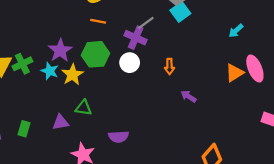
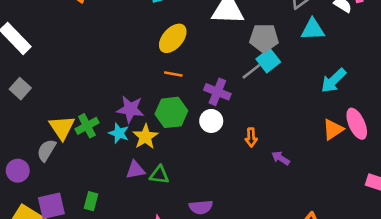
gray line: (146, 23) -> (251, 71), moved
cyan arrow: (236, 31) -> (333, 81), size x1.5
purple star: (60, 50) -> (130, 109), turned -30
orange arrow: (169, 66) -> (251, 137), moved
purple triangle: (61, 122) -> (135, 170), moved

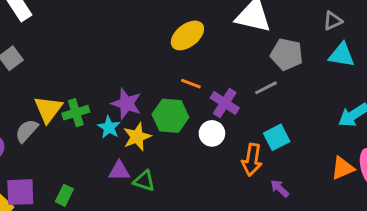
cyan square: (268, 60) -> (277, 137), moved
orange line: (173, 74) -> (191, 84), moved
orange arrow: (251, 137) -> (252, 160), size x1.5

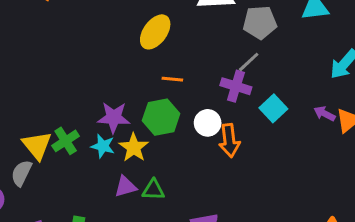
purple cross: (225, 103) -> (236, 86), moved
orange arrow: (252, 160) -> (229, 141), moved
purple arrow: (280, 188) -> (325, 114), moved

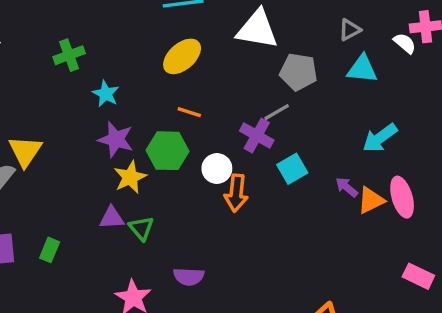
green cross: (66, 141) -> (69, 55), moved
cyan star: (103, 146) -> (106, 94), moved
green triangle: (153, 190) -> (141, 228), turned 35

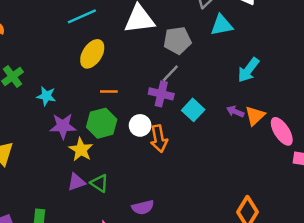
pink ellipse: (402, 197) -> (282, 131), moved

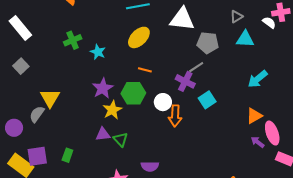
cyan star: (46, 96) -> (98, 52), moved
purple arrow: (235, 112) -> (258, 142), moved
purple star: (63, 126) -> (103, 88), turned 30

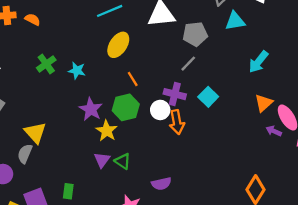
orange line: (145, 70) -> (133, 79), turned 56
purple cross: (185, 81) -> (175, 94), moved
purple triangle: (103, 134) -> (102, 160), turned -35

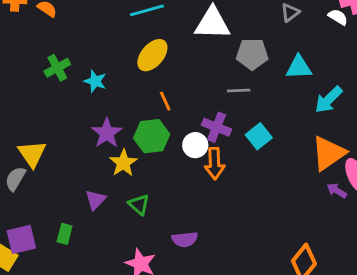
cyan triangle: (235, 21) -> (299, 67), moved
gray line: (188, 64) -> (239, 90), turned 36
orange triangle: (264, 103) -> (329, 153), size x1.5
purple triangle: (102, 160) -> (95, 200), moved

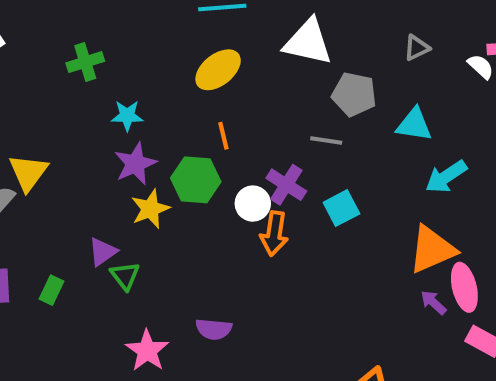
cyan star: (95, 81) -> (127, 116), moved, turned -30
green triangle: (139, 204) -> (125, 276), moved

